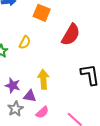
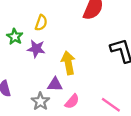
purple star: (13, 85) -> (36, 49), moved

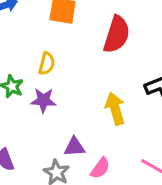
yellow arrow: (68, 63) -> (115, 109), moved

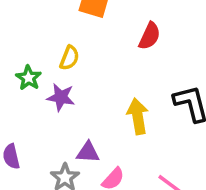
red semicircle: (117, 34) -> (150, 36), size x0.7

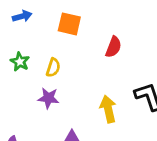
green star: (29, 78) -> (20, 62), moved

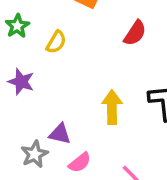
purple star: (48, 98) -> (21, 82), moved

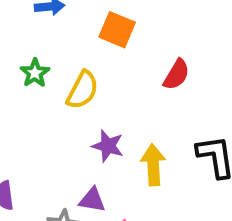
yellow semicircle: (56, 42) -> (82, 90), size x1.4
purple star: (21, 82) -> (108, 146), moved

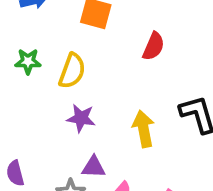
green star: (35, 73) -> (28, 61), turned -30
purple star: (108, 146) -> (81, 118), moved

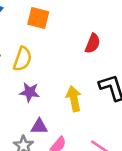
red semicircle: (154, 46) -> (93, 43), moved

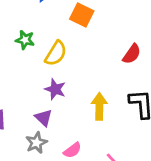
purple triangle: (39, 126) -> (43, 118), moved, turned 30

